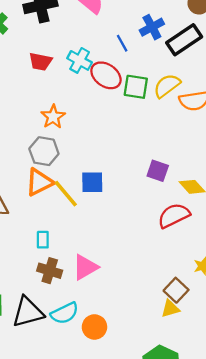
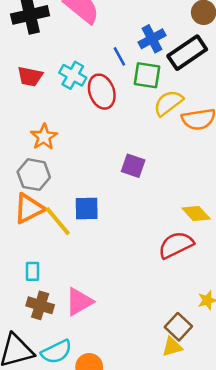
red ellipse: (106, 75) -> (102, 92), turned 36
green square: (136, 87) -> (147, 75), moved
purple square: (158, 171) -> (133, 166), moved

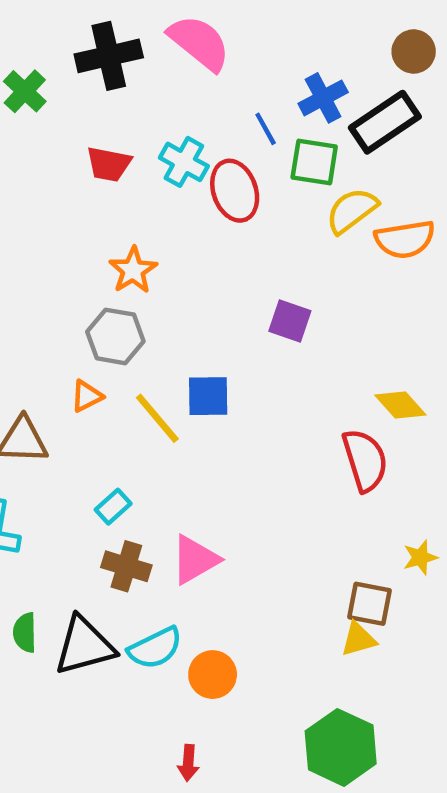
orange triangle: (29, 209) -> (87, 396), moved, size x0.6
red semicircle: (176, 245) -> (365, 460), turned 99
cyan rectangle: (33, 271) -> (113, 507), turned 48
brown square: (178, 327) -> (369, 604), turned -32

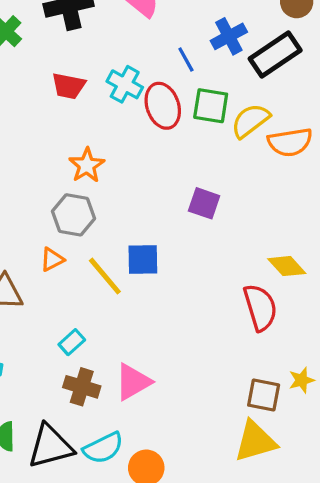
green square: (314, 162) -> (211, 106), moved
brown square: (369, 604) -> (264, 395), moved
yellow triangle: (358, 639) -> (255, 441), size x1.6

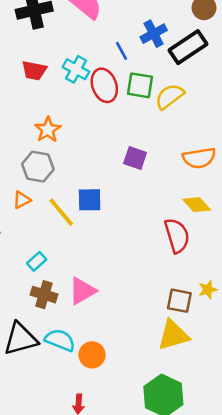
orange semicircle: (290, 142) -> (199, 158), moved
cyan semicircle: (103, 448) -> (60, 340), turned -132

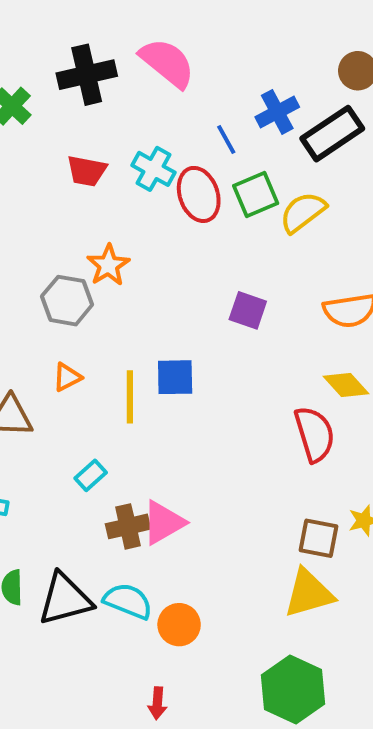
green square: (140, 85) -> (256, 194), turned -32
gray hexagon: (38, 167) -> (67, 301), moved
yellow line: (61, 212) -> (130, 397), turned 40
brown cross: (44, 295) -> (128, 526), moved, turned -30

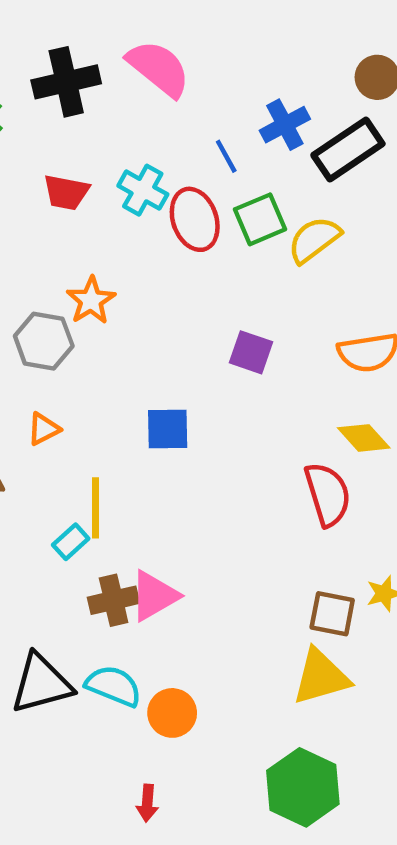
yellow line: (130, 397) -> (95, 508), moved

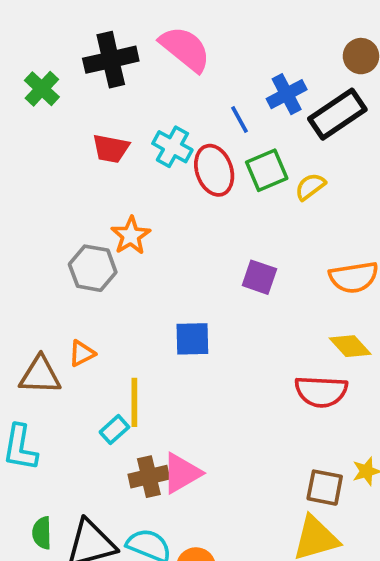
yellow semicircle: (314, 240) -> (310, 187), size x0.7
orange triangle: (44, 429) -> (82, 353), moved
red semicircle: (328, 494) -> (321, 391), turned 110

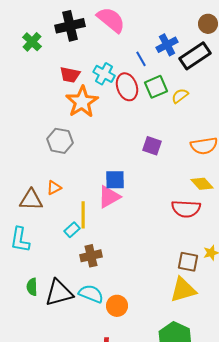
orange star: (131, 236) -> (82, 102), moved, size x1.5
pink triangle: (181, 473) -> (109, 197), moved

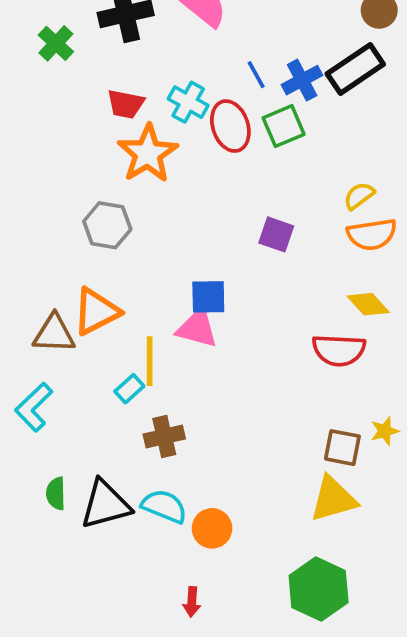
blue cross: (167, 45) -> (302, 80), moved
yellow semicircle: (180, 96) -> (359, 196), moved
orange triangle: (54, 188) -> (96, 312), size x1.8
pink triangle: (109, 197) -> (197, 328), turned 45
cyan L-shape: (20, 240) -> (34, 407), turned 36

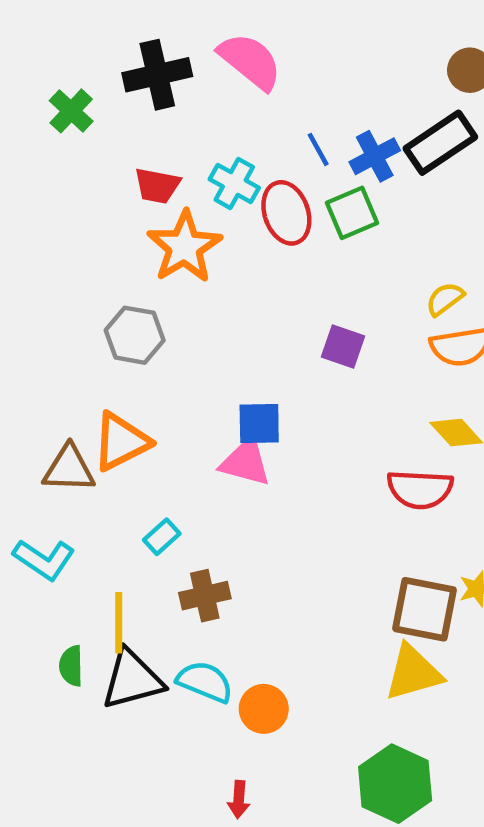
yellow line: (150, 361) -> (119, 623), moved
cyan L-shape: (34, 407) -> (44, 559), turned -102
brown square: (342, 448) -> (425, 609), size x1.4

